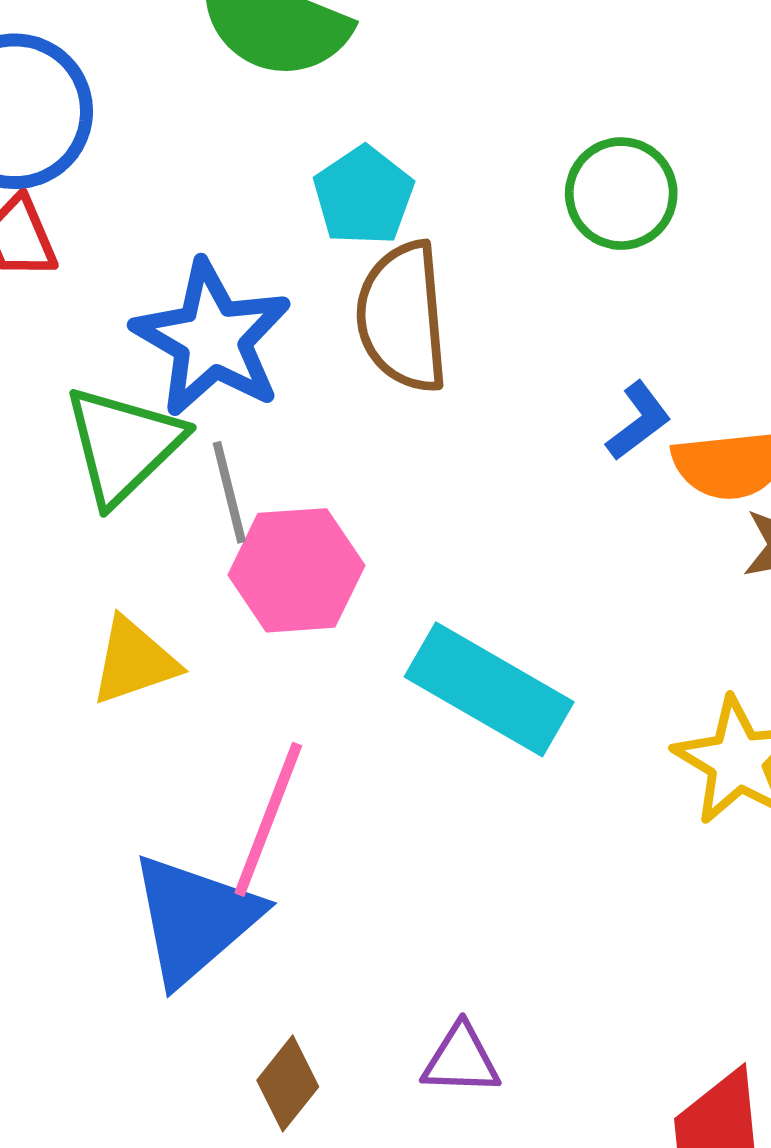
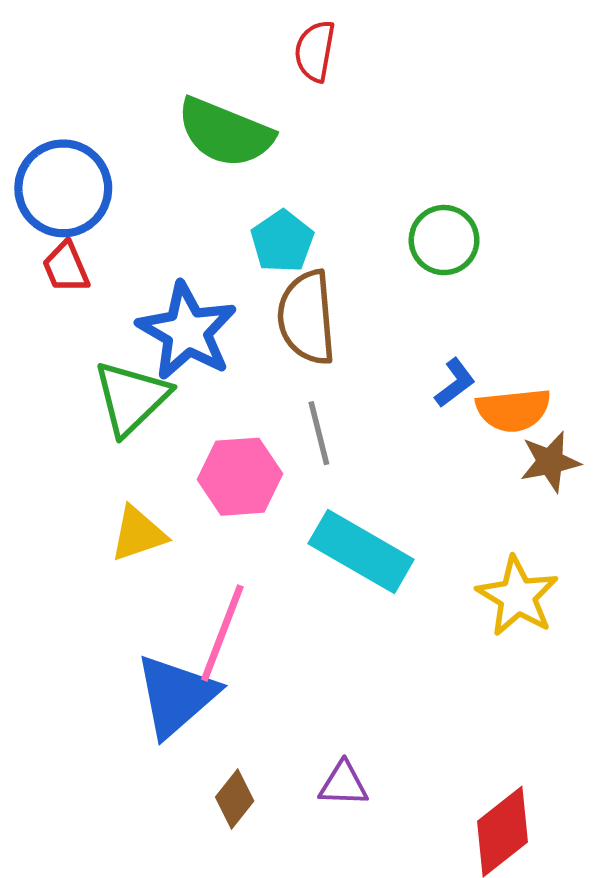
gray line: (229, 492) -> (319, 433), moved

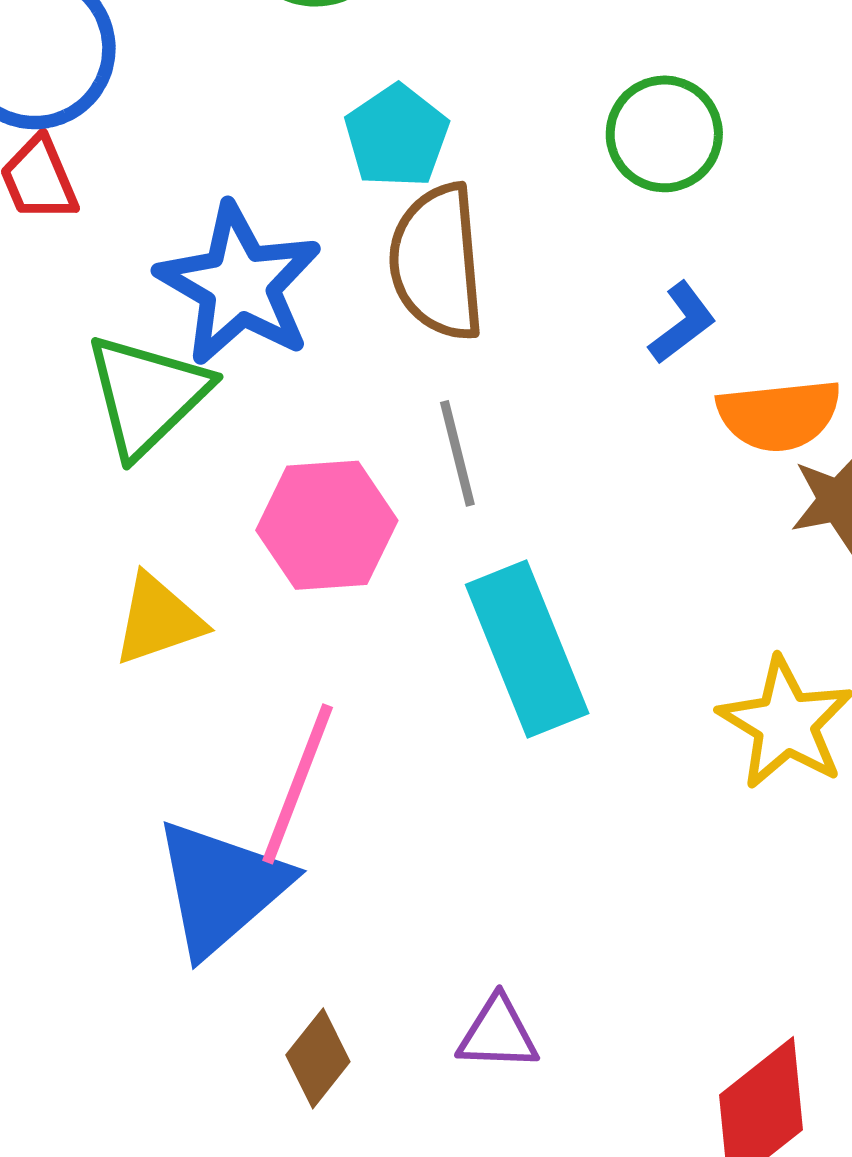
blue L-shape: (455, 383) -> (682, 323), moved
cyan rectangle: (361, 551) -> (527, 649), turned 38

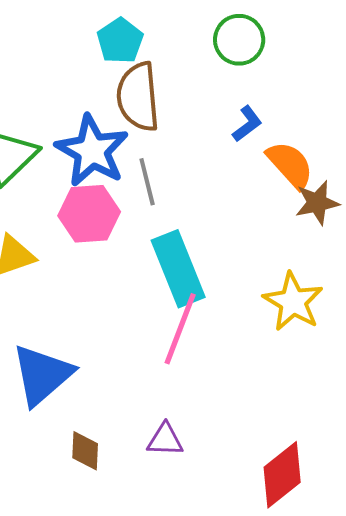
blue star: (239, 285) -> (92, 151), moved
orange semicircle: (779, 415) -> (290, 165), turned -126
pink line: (298, 784) -> (180, 329), moved
brown diamond: (318, 1058) -> (85, 451), turned -36

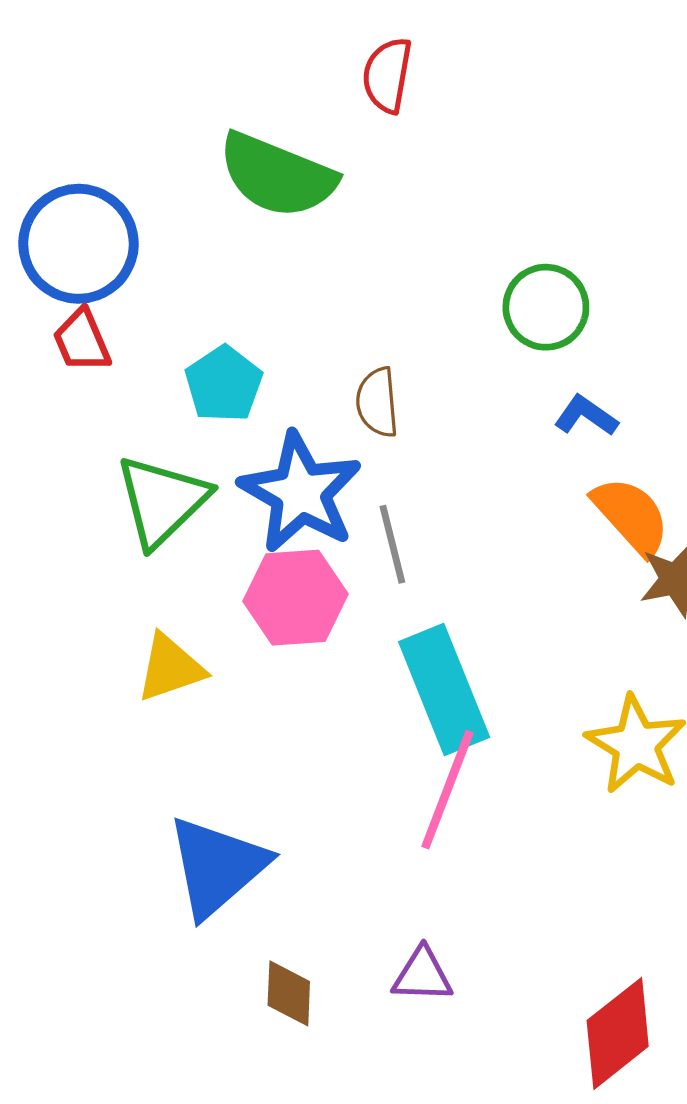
cyan pentagon: (120, 41) -> (224, 384), moved
brown semicircle: (138, 97) -> (377, 402), size x0.6
blue L-shape: (247, 124) -> (586, 416), moved, turned -108

